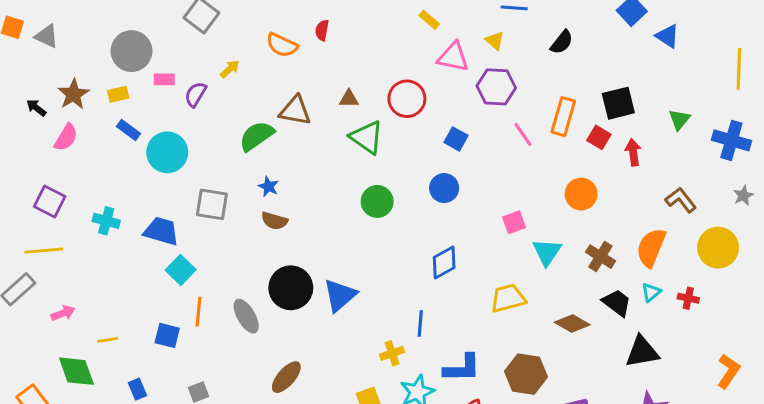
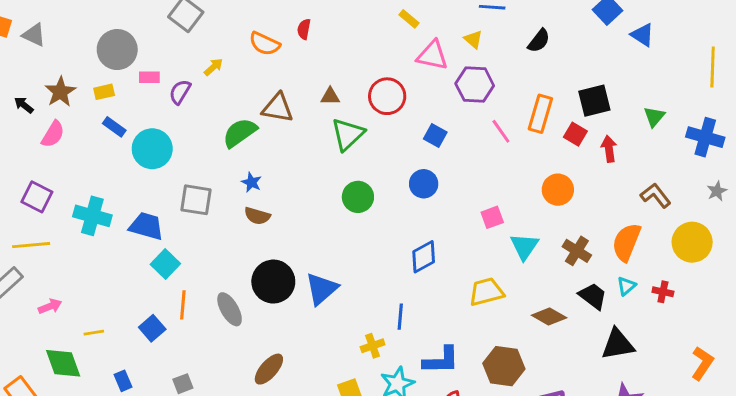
green triangle: (367, 137) -> (348, 134), turned 42
cyan cross: (106, 221) -> (92, 216), size x1.4
blue square: (167, 335) -> (152, 328), turned 35

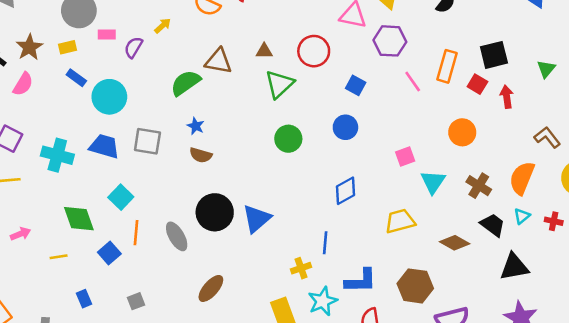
blue trapezoid: (146, 226) -> (104, 146), moved
green diamond: (63, 363) -> (79, 219), moved

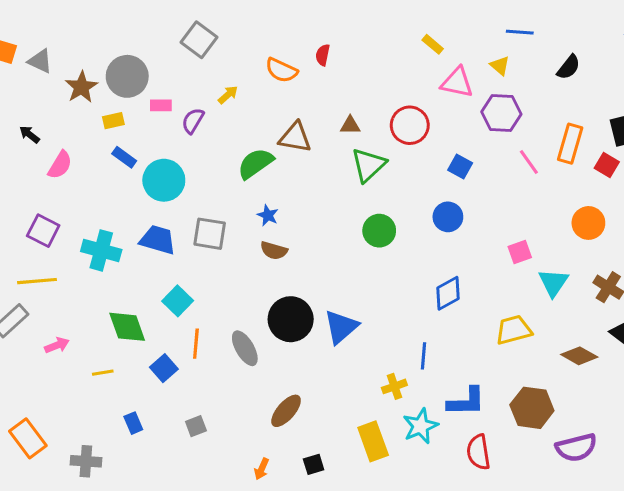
brown star: (29, 47) -> (81, 87), moved

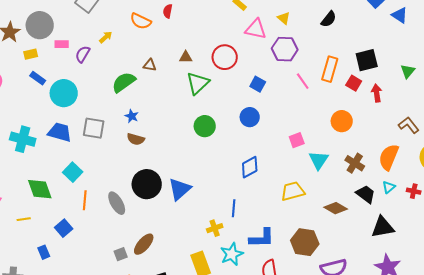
brown triangle: (295, 137) -> (150, 65), size x0.6
blue square: (164, 368) -> (64, 228), moved
gray square: (196, 426) -> (121, 254), moved

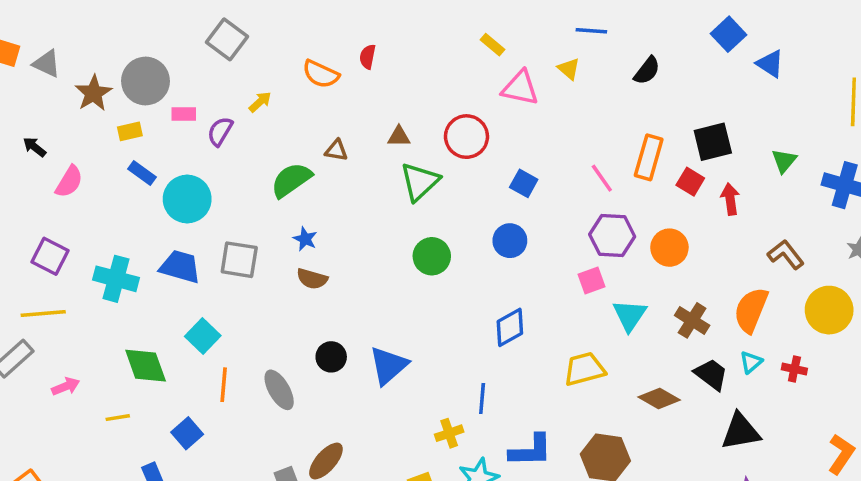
purple hexagon: (285, 49) -> (612, 235), moved
black circle: (147, 184) -> (331, 357), size x0.6

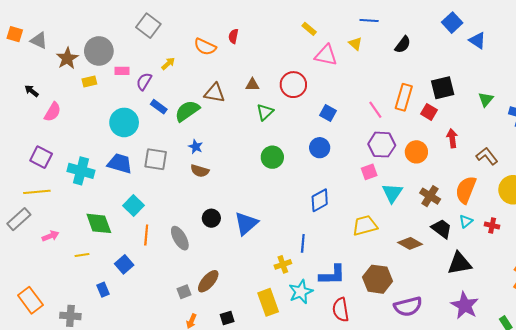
brown triangle: (336, 150) -> (215, 93), size x1.5
blue rectangle: (142, 173) -> (159, 107), moved
green triangle: (420, 182) -> (265, 112), size x0.7
red arrow: (730, 199) -> (452, 138), moved

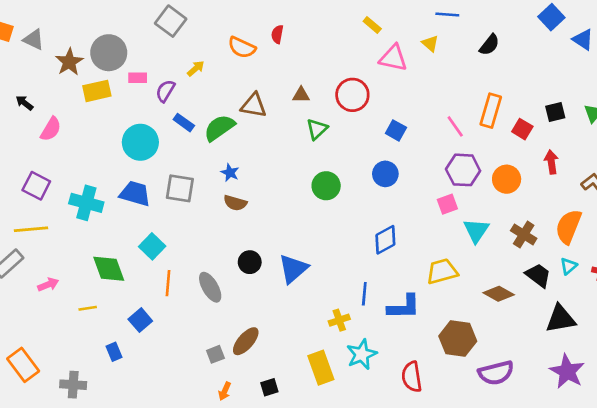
yellow rectangle: (89, 81) -> (97, 91), size x1.5
black square: (443, 88) -> (555, 112), moved, size x0.7
blue L-shape: (332, 275) -> (404, 307), moved

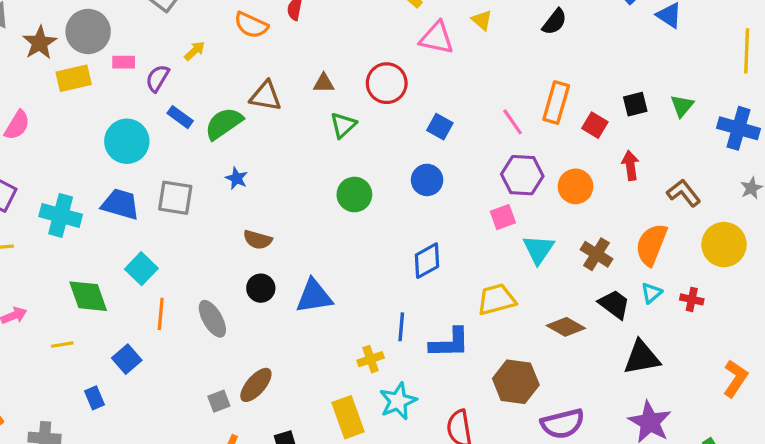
brown semicircle: (235, 203) -> (258, 240), moved
blue triangle: (293, 269) -> (314, 296), turned 32

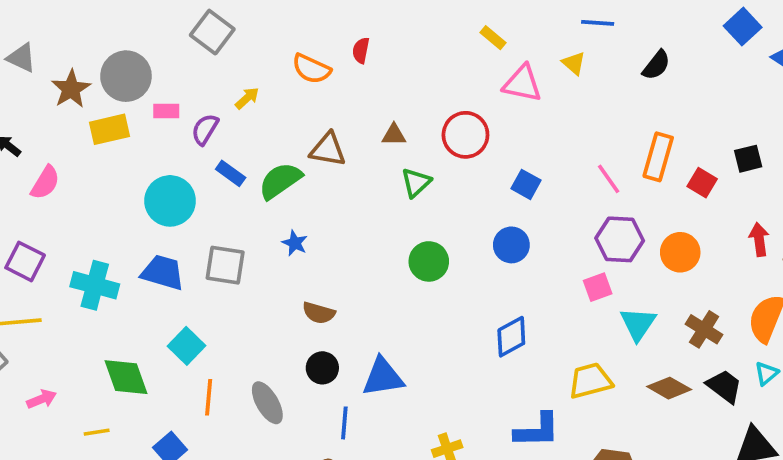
red arrow: (630, 165) -> (759, 239), moved
blue line: (401, 327) -> (344, 423), moved
brown diamond: (566, 327) -> (669, 388), moved

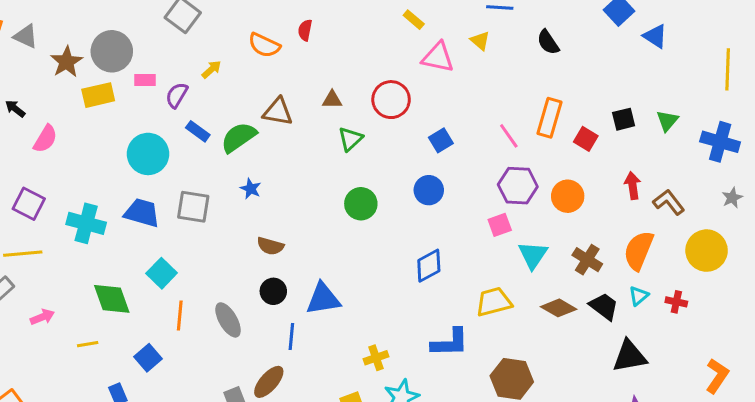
black semicircle: (656, 65) -> (548, 42), turned 108
blue square: (526, 184) -> (441, 140), turned 30

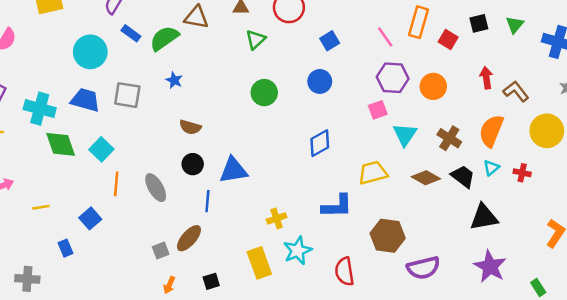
green diamond: (112, 299) -> (61, 144), moved

